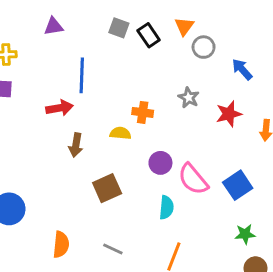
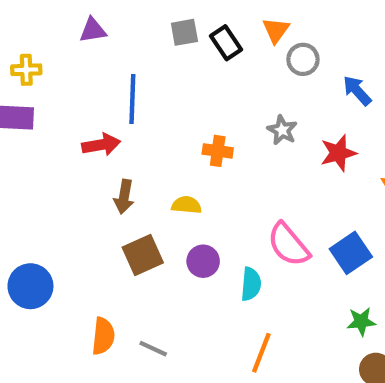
gray square: (119, 28) -> (184, 32), turned -30
yellow semicircle: (120, 133) -> (186, 205), moved
purple circle: (160, 163) -> (203, 261), moved
brown square: (107, 188) -> (143, 255), moved
gray line: (113, 249) -> (153, 349), moved

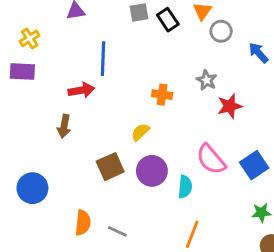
yellow cross: (26, 70) -> (30, 38), turned -30
red star: (338, 153) -> (230, 106), moved
brown arrow: (124, 197) -> (64, 126), moved
yellow semicircle: (186, 205) -> (140, 132), turned -48
purple circle: (203, 261) -> (152, 171), size x1.4

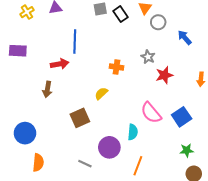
yellow cross: (30, 38) -> (27, 12), moved
purple circle: (152, 171) -> (109, 147), moved
orange semicircle: (83, 223) -> (38, 163), moved

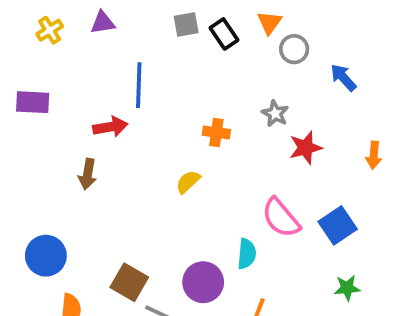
brown square: (80, 118) -> (129, 282), moved, turned -36

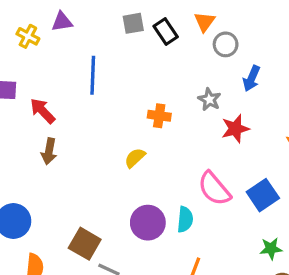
yellow cross: (50, 30) -> (28, 36), moved, turned -30
blue arrow: (343, 78) -> (252, 78), moved, turned -115
red arrow: (110, 127) -> (43, 111), moved, turned -124
purple circle: (203, 282) -> (148, 223), moved

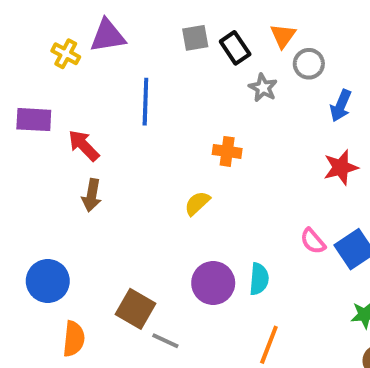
purple triangle: (62, 22) -> (108, 36), size x1.4
gray star: (209, 99) -> (263, 88), moved
red star: (235, 129) -> (341, 167), moved
pink semicircle: (214, 189) -> (313, 241), moved, size x0.6

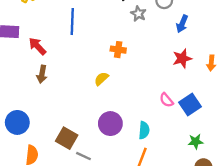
cyan semicircle: (259, 279) -> (144, 130), moved

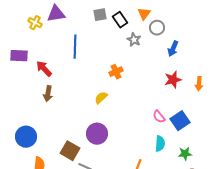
orange cross: (118, 50) -> (116, 72), turned -32
purple circle: (110, 124) -> (97, 134), moved
cyan semicircle: (144, 130) -> (160, 144), moved

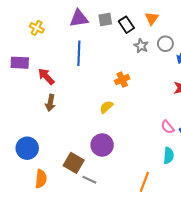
purple triangle: (56, 14) -> (79, 18), moved
gray circle: (157, 28) -> (165, 44), moved

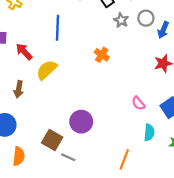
orange cross: (122, 80) -> (102, 55), turned -32
brown arrow: (50, 103) -> (19, 89), moved
yellow semicircle: (106, 107) -> (47, 70), moved, size x1.5
pink semicircle: (168, 127) -> (138, 103), moved

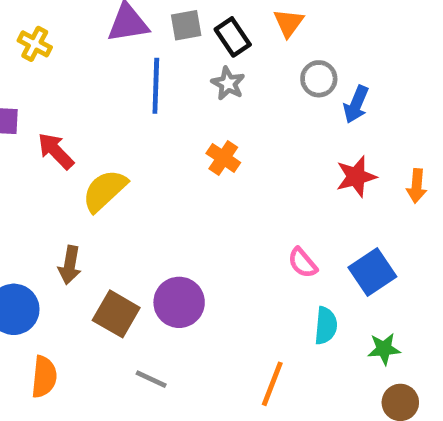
gray star: (121, 20) -> (228, 83), moved
blue line: (57, 28) -> (156, 86), moved
brown arrow: (19, 89) -> (70, 265), moved
brown square: (52, 140) -> (116, 314), moved

